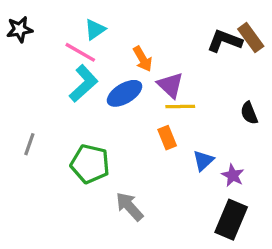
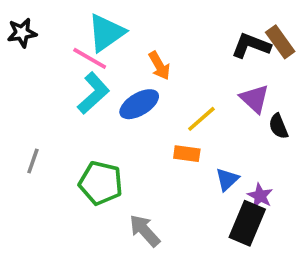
cyan triangle: (95, 29) -> (106, 33), size x1.6
purple triangle: (170, 85) -> (255, 99), moved
yellow line: (180, 106) -> (201, 119), turned -40
orange rectangle: (167, 138) -> (187, 154), turned -60
black rectangle: (231, 220) -> (247, 223), moved

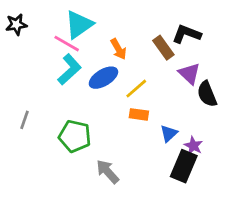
brown rectangle: (280, 42) -> (163, 48), moved
yellow line: (201, 119) -> (136, 89), moved
black semicircle: (278, 126) -> (207, 94), size x1.4

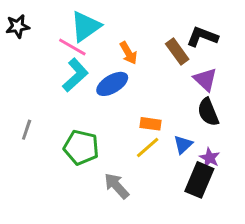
yellow line: (136, 89) -> (148, 147), moved
black semicircle: (207, 94) -> (208, 112), moved

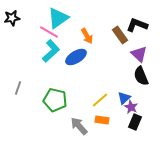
orange rectangle: (151, 124) -> (102, 120), moved
purple star: (210, 158) -> (131, 107), moved
black rectangle: (199, 180) -> (135, 122), size x0.7

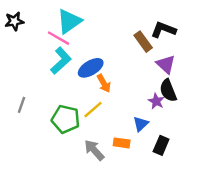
orange arrow: (87, 36) -> (104, 83), moved
blue triangle: (124, 98) -> (141, 124), moved
yellow line: (100, 100) -> (93, 110), moved
purple star: (131, 107) -> (156, 101), moved

